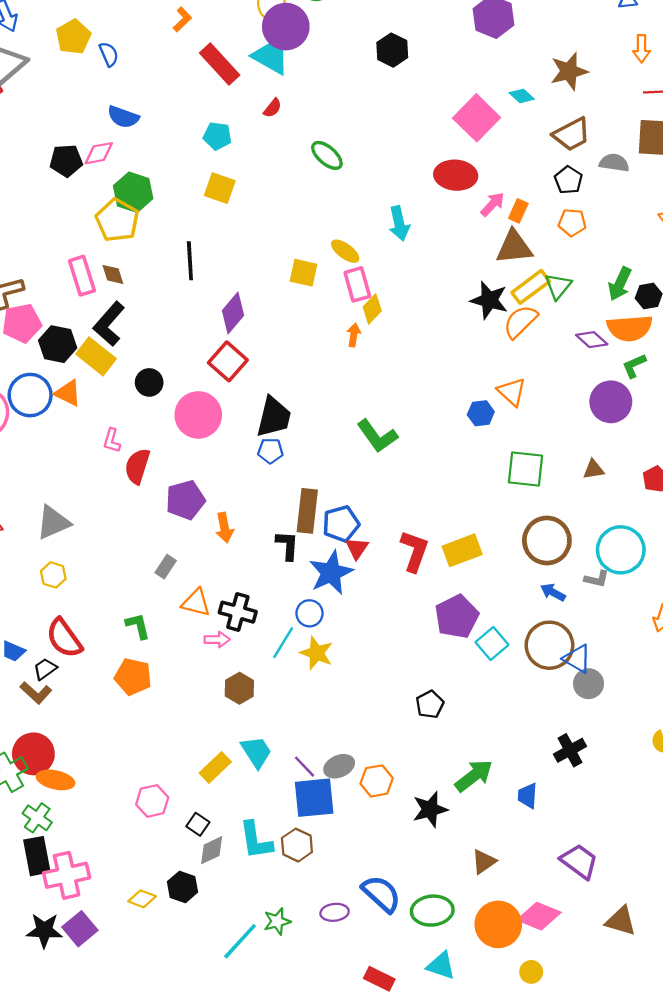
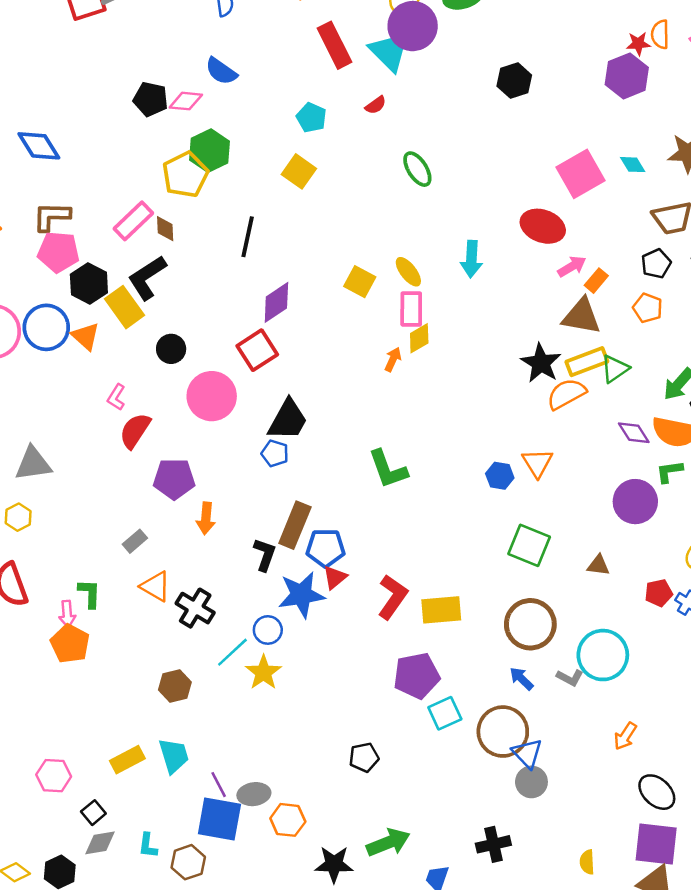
pink rectangle: (82, 276) -> (133, 221), turned 48
pink arrow: (217, 640) -> (67, 614), moved, turned 70
cyan L-shape: (256, 840) -> (148, 846), size x0.6

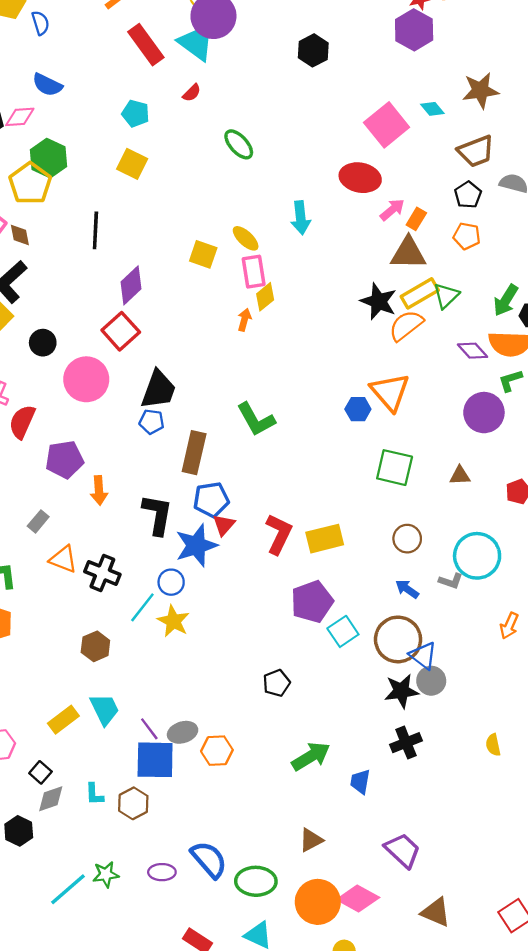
orange triangle: (537, 463) -> (390, 392), size x1.4
brown rectangle: (295, 525) -> (194, 453), moved
black L-shape: (265, 555) -> (157, 515), size x1.4
brown circle: (530, 624) -> (407, 539), size x0.6
black star: (334, 864) -> (401, 691), moved

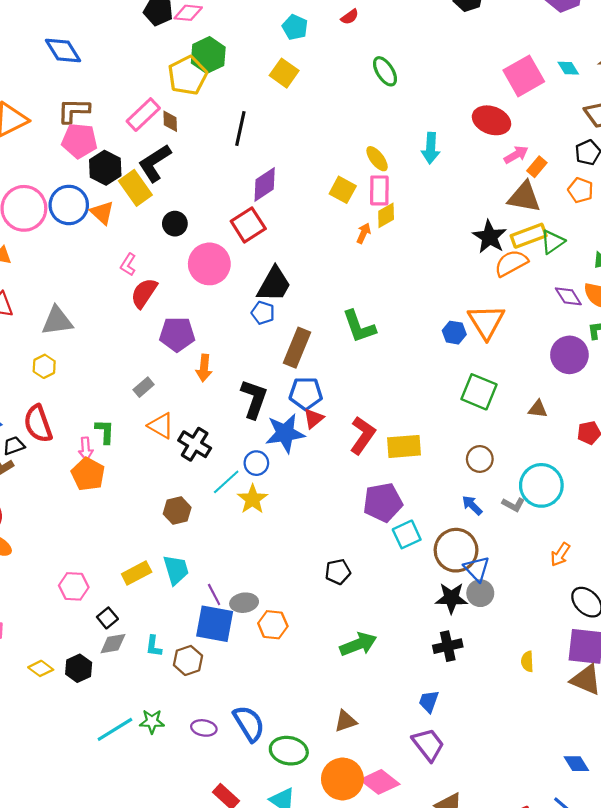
yellow square: (203, 254) -> (343, 190), moved
blue trapezoid: (360, 782) -> (429, 701), moved

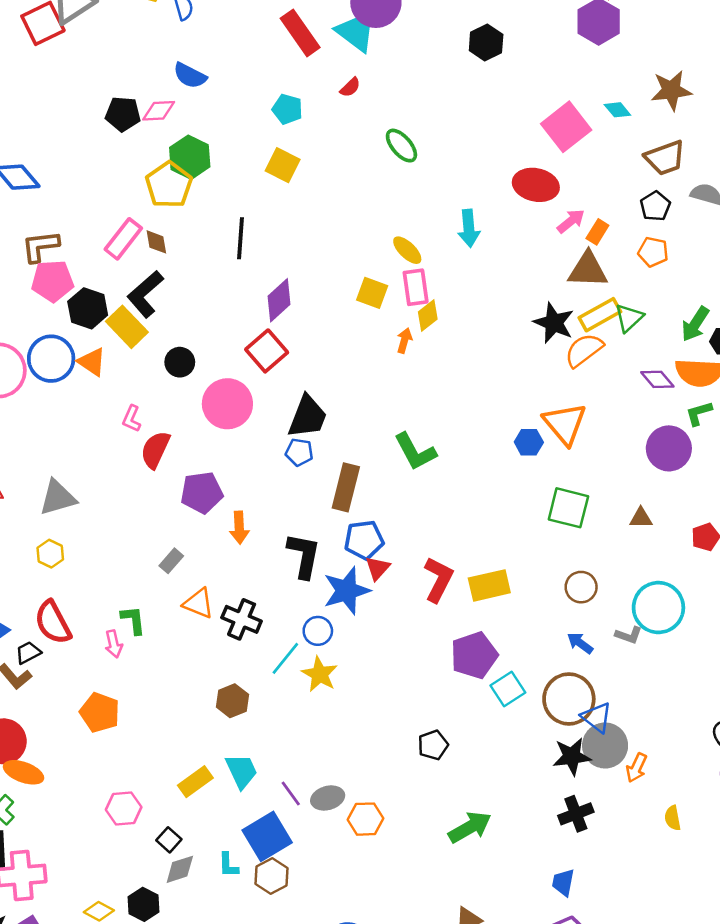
orange pentagon: (88, 474) -> (100, 712), moved
orange arrow: (560, 554) -> (637, 768), moved
gray circle: (480, 593) -> (605, 745), size x1.4
blue square: (215, 624) -> (267, 836), moved, turned -33

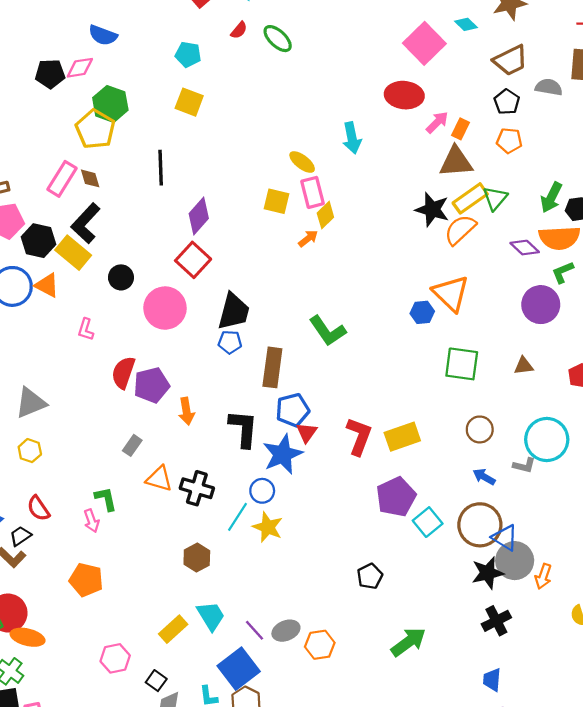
green ellipse: (401, 146) -> (278, 39), moved
orange arrow: (404, 341) -> (308, 238), turned 42
red semicircle: (155, 450) -> (123, 373), moved
red semicircle: (53, 622) -> (38, 508), size x0.7

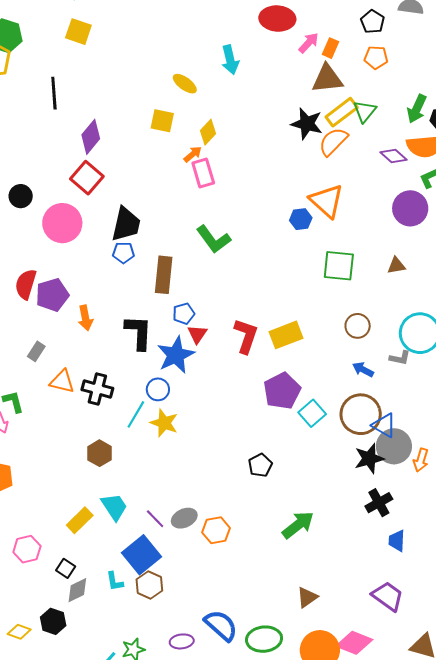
pink rectangle: (313, 192) -> (203, 173), moved
blue pentagon: (293, 410) -> (184, 314), size x0.7
blue trapezoid: (492, 680) -> (397, 541), moved

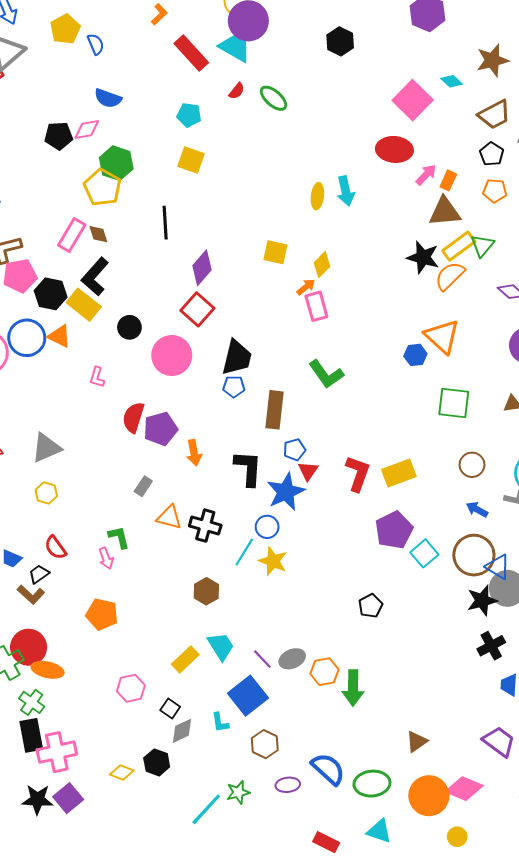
yellow ellipse: (185, 84) -> (317, 196), moved, turned 60
green arrow: (298, 525) -> (353, 688), moved, turned 128
brown hexagon: (149, 585) -> (265, 744), moved

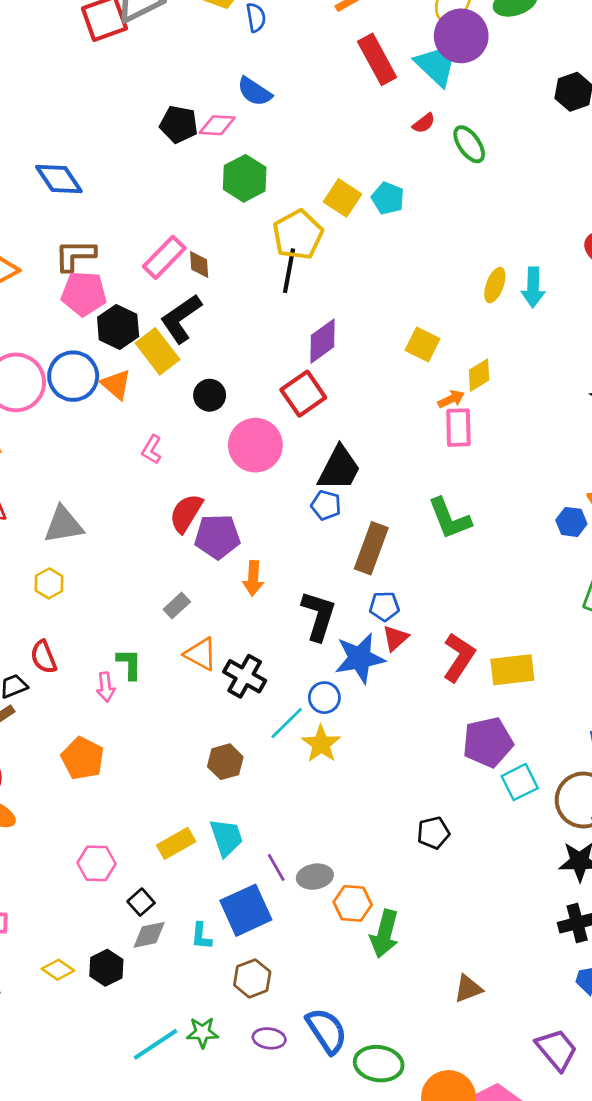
cyan pentagon: (189, 115) -> (388, 198), moved
yellow pentagon: (102, 187) -> (298, 235), moved
brown triangle: (417, 742) -> (468, 989), moved

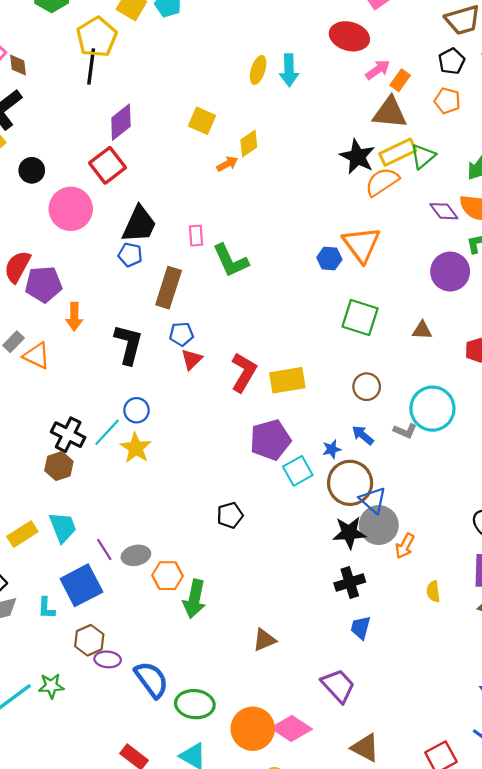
pink rectangle: (458, 428) -> (196, 236), moved, size x0.7
orange triangle: (201, 654) -> (37, 356), moved
blue star: (360, 658) -> (332, 449), moved, size x0.5
black cross: (245, 676) -> (68, 435), moved
purple ellipse: (269, 1038) -> (108, 659), moved

